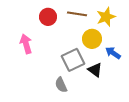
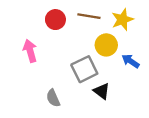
black triangle: (95, 70) -> (102, 91), moved
gray semicircle: (61, 85) -> (53, 98), moved

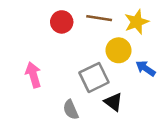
pink arrow: (30, 51) -> (33, 75), moved
gray semicircle: (53, 98) -> (71, 110), moved

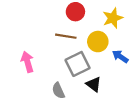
brown line: (99, 18) -> (66, 36), moved
red circle: (62, 22) -> (75, 12), moved

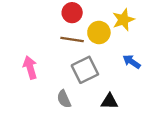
red circle: (75, 12) -> (72, 13), moved
yellow circle: (98, 42) -> (99, 32), moved
black triangle: (94, 84) -> (109, 101), moved, turned -35

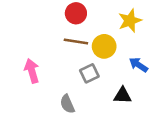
yellow circle: (99, 32) -> (104, 46), moved
gray square: (85, 70) -> (89, 73), size x0.7
black triangle: (109, 101) -> (123, 95), moved

